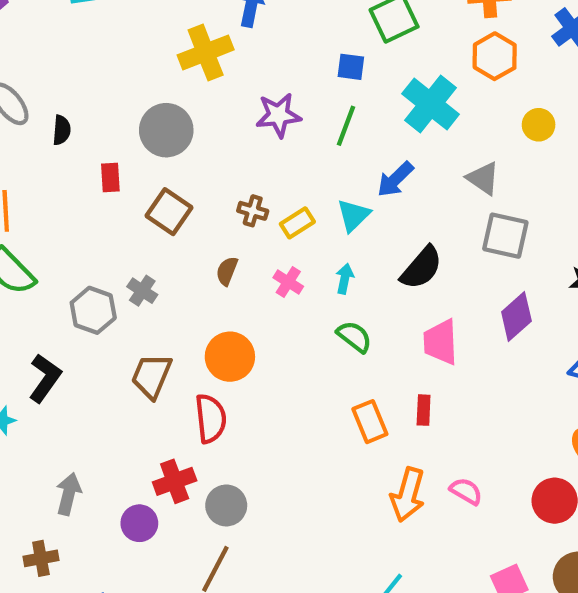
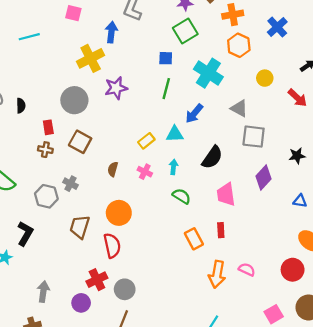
purple star: (278, 115) -> (116, 88), moved
brown cross: (253, 211) -> (45, 150), moved
cyan triangle: (353, 215) -> (175, 134), turned 48

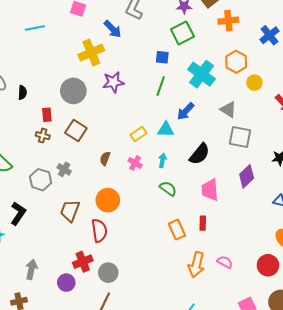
blue arrow: (111, 32) -> (113, 29), turned 126
orange hexagon: (239, 45) -> (236, 62), moved

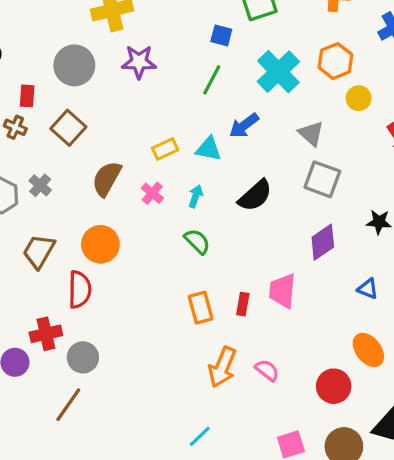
brown semicircle: (105, 159) -> (107, 179), size x1.6
pink trapezoid: (210, 190) -> (282, 291), moved

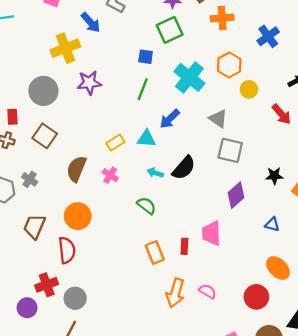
cyan arrow: (196, 196) -> (155, 173), moved, turned -84

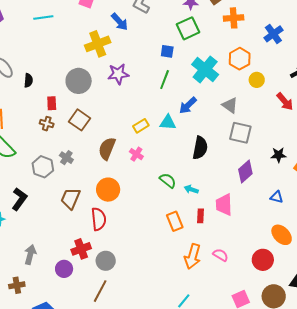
black semicircle: (184, 168) -> (200, 148), turned -30
cyan arrow: (155, 173) -> (191, 189), moved

